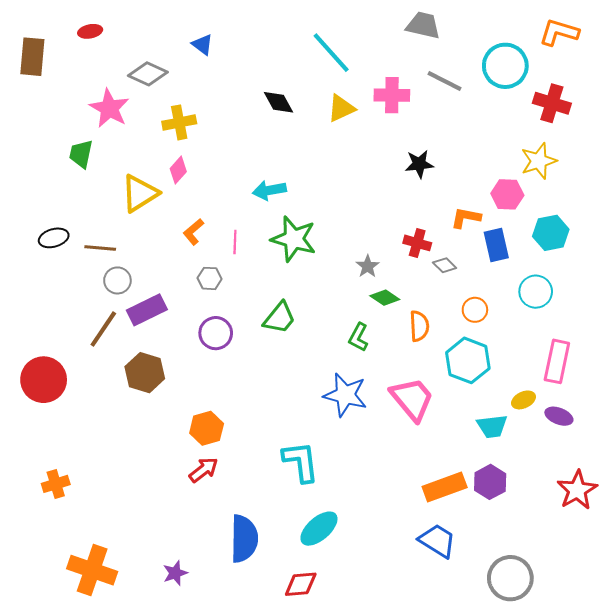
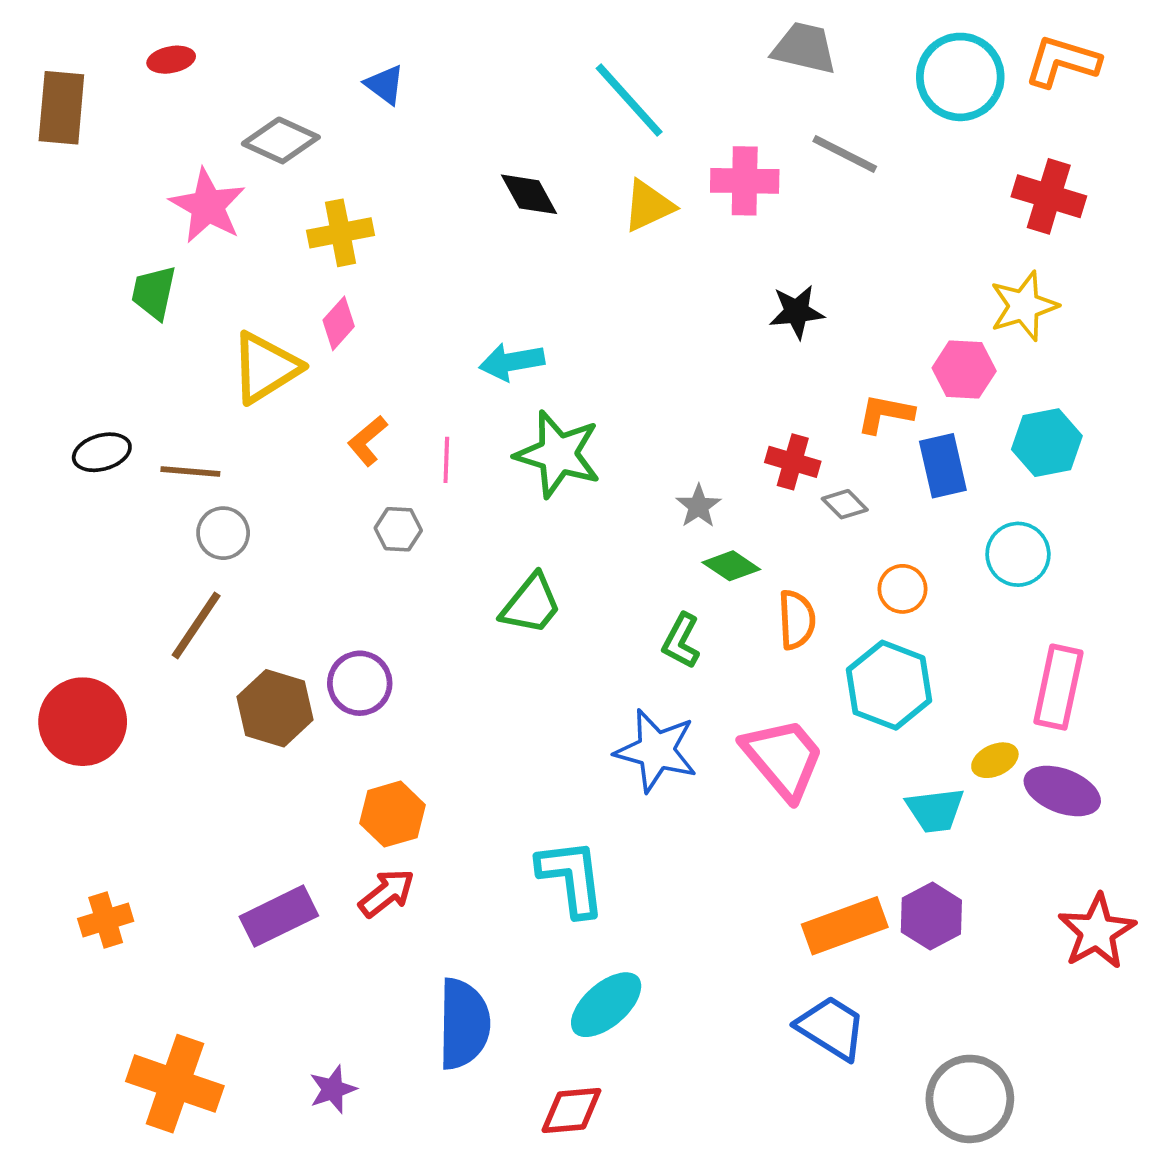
cyan circle: (505, 66) -> (960, 77), moved
purple rectangle: (147, 310) -> (279, 916), moved
purple circle: (216, 333) -> (360, 683), moved
purple ellipse: (559, 416) -> (1062, 791), size x1.4

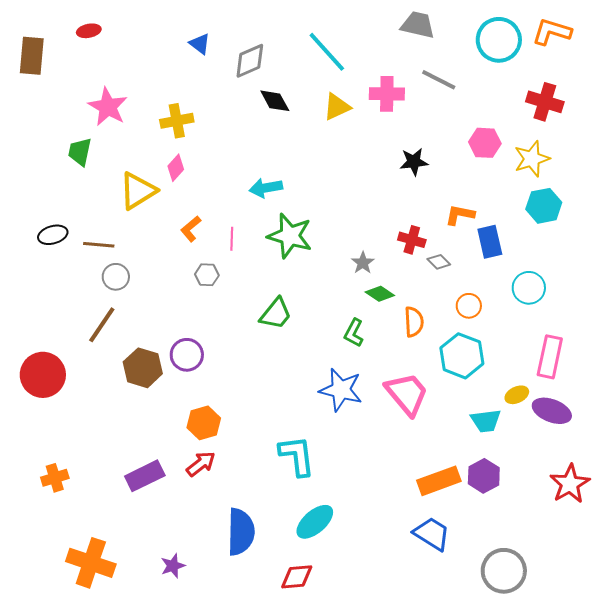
gray diamond: (281, 140) -> (250, 61), moved, turned -48
pink hexagon: (964, 369) -> (485, 143), moved
cyan hexagon: (1047, 443) -> (544, 206), moved

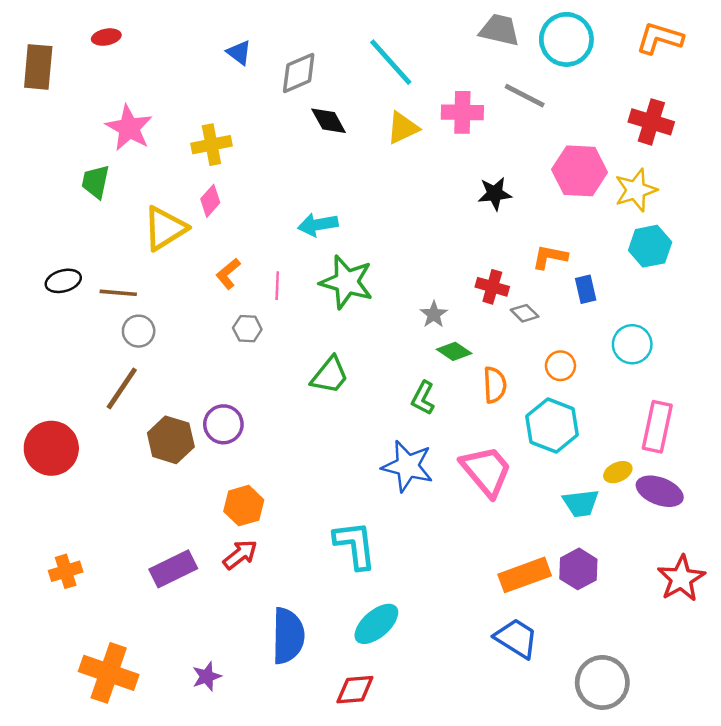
cyan circle: (499, 40) -> (566, 39), moved
pink hexagon: (485, 143) -> (580, 171), size x1.4
blue rectangle: (490, 242) -> (586, 289), size x0.7

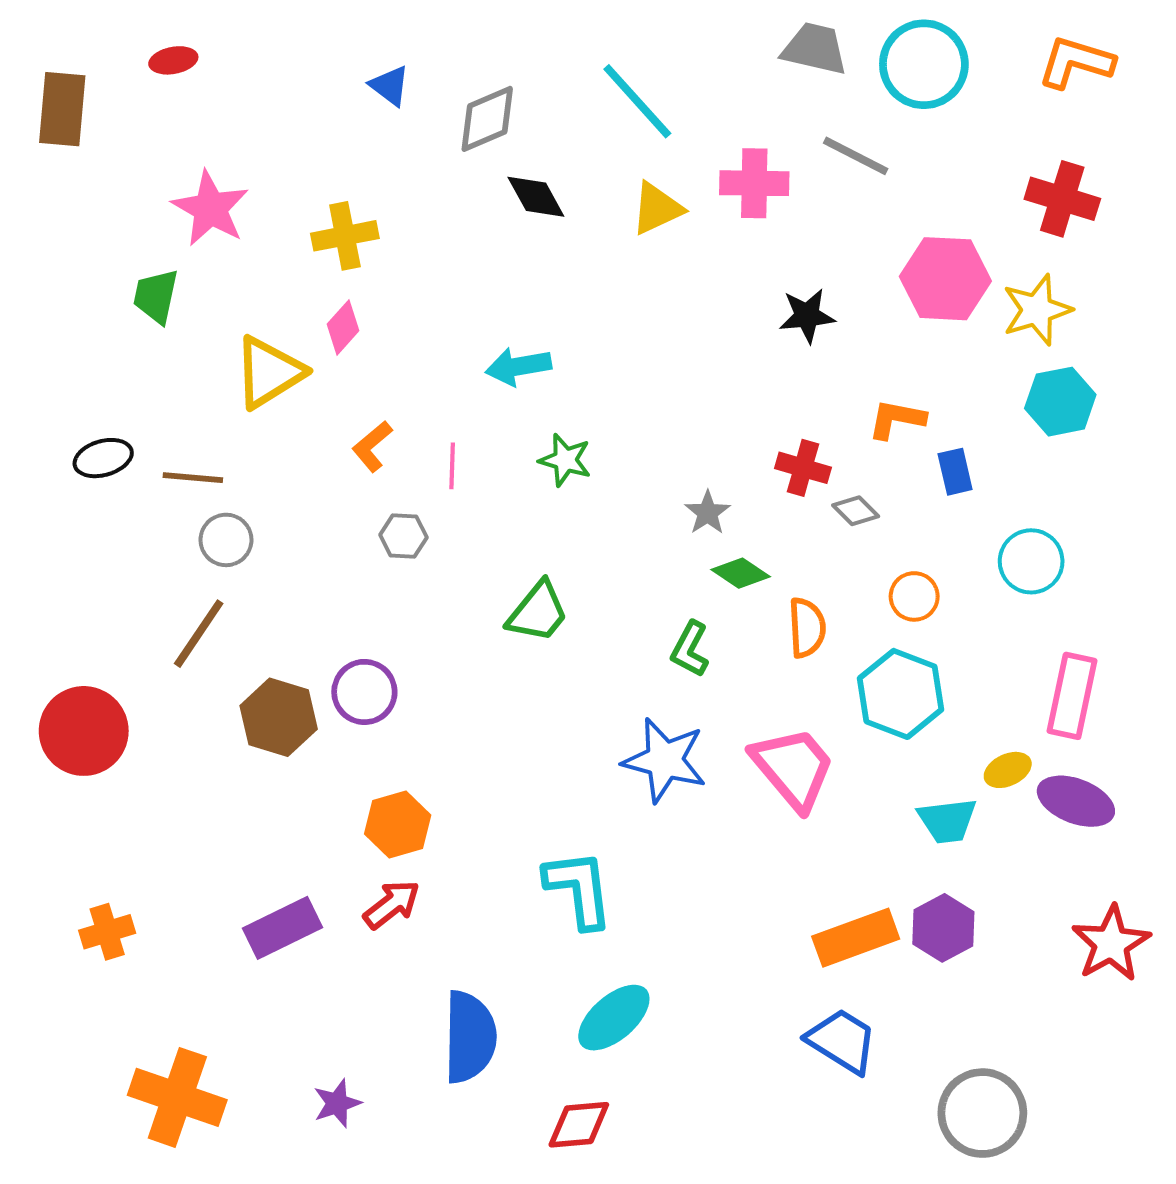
green star: (347, 282) -> (565, 460), size x0.6

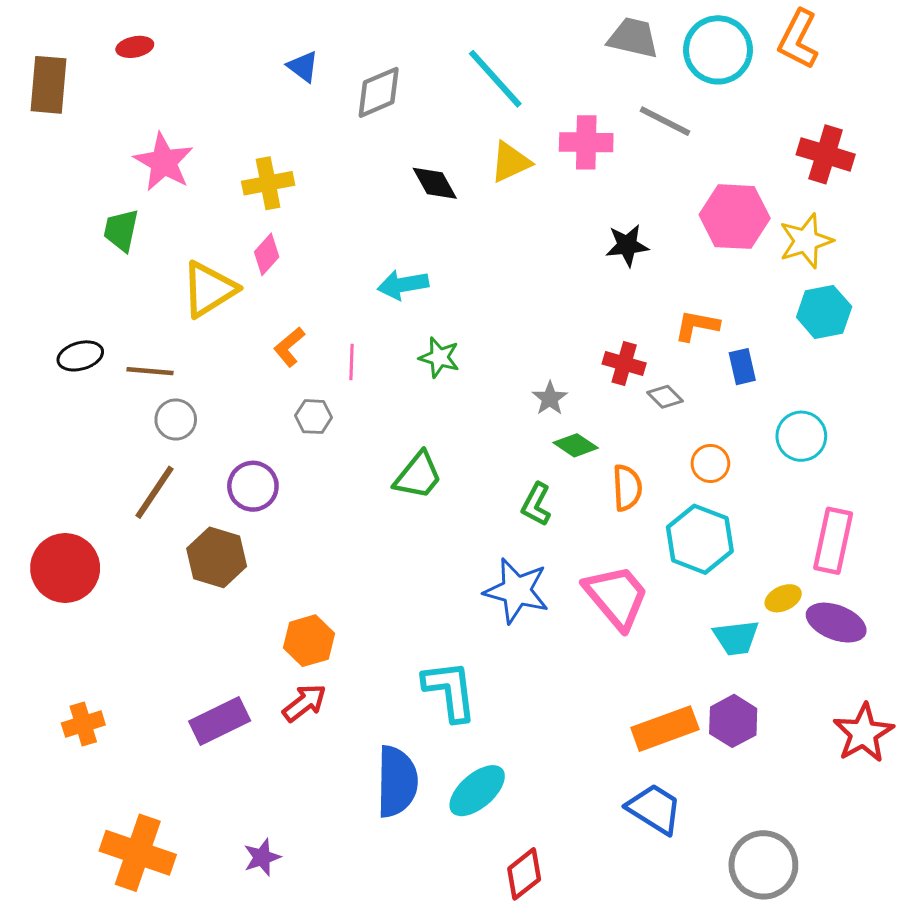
orange L-shape: (1076, 62) -> (798, 39), moved, turned -80
black diamond: (536, 197) -> (435, 183), moved
purple circle: (364, 692) -> (253, 486), moved
blue semicircle: (470, 1037) -> (397, 782), moved
red diamond: (579, 1125) -> (524, 874), moved, turned -33

